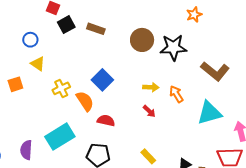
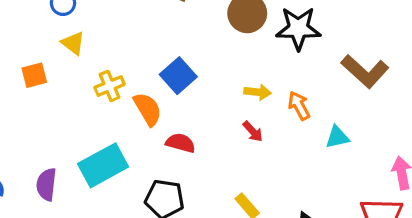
cyan triangle: (209, 113) -> (337, 137), moved, size x0.6

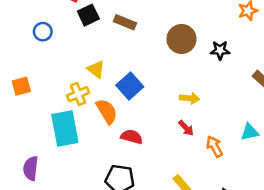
black star: (298, 28) -> (220, 50), size x0.6
yellow triangle: (73, 43) -> (96, 69), moved
orange arrow: (299, 106) -> (215, 146), moved
cyan rectangle: (103, 165) -> (65, 129), moved, turned -72

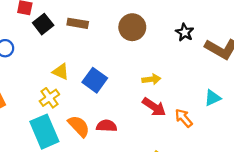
black star: (220, 50) -> (185, 32), moved, turned -30
orange semicircle: (107, 111) -> (79, 126), moved
red arrow: (186, 128) -> (154, 107), size x1.5

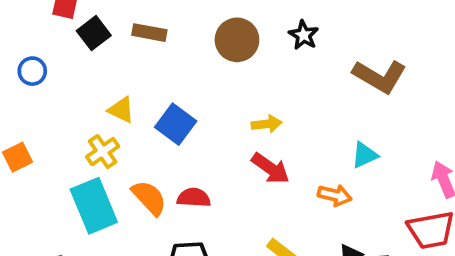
black star: (185, 32) -> (304, 35), moved
orange arrow: (184, 118) -> (335, 195), moved, turned 144

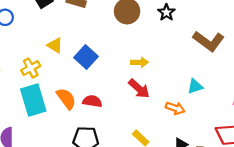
yellow cross: (103, 152) -> (31, 68), moved

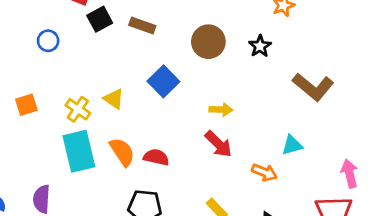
yellow triangle: (55, 45) -> (114, 99), moved
blue square: (86, 57) -> (163, 81), moved
yellow cross: (31, 68) -> (78, 109), turned -30

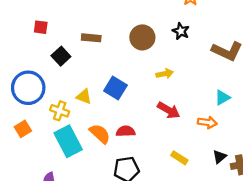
black square: (100, 19) -> (61, 56), moved
blue circle: (48, 41) -> (28, 88), moved, size x2.0
blue square: (163, 81) -> (115, 88), moved
orange square: (26, 105) -> (23, 129), moved
yellow arrow: (221, 110) -> (165, 74), moved

